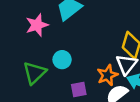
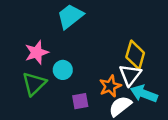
pink star: (37, 25) -> (37, 52), moved

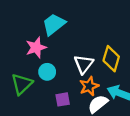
pink star: (37, 52) -> (36, 48), moved
white triangle: (130, 75) -> (84, 64), moved

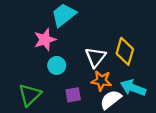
green triangle: (22, 84) -> (30, 95), moved
orange star: (89, 86) -> (101, 81), turned 30

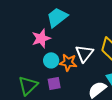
orange star: (101, 81) -> (68, 62), moved
purple square: (73, 95) -> (54, 84), moved

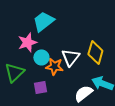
cyan circle: (51, 60) -> (41, 57), moved
green triangle: (28, 86) -> (14, 72), moved

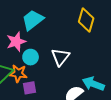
yellow diamond: (95, 52) -> (86, 20), moved
orange star: (54, 66) -> (18, 74), moved

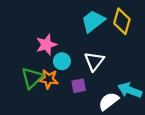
cyan trapezoid: (33, 20) -> (93, 21), moved
purple square: (30, 88) -> (79, 86), moved

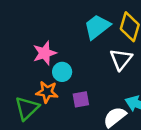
white triangle: (94, 61) -> (121, 59), moved
green triangle: (32, 78) -> (27, 108), moved

